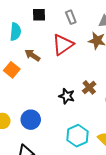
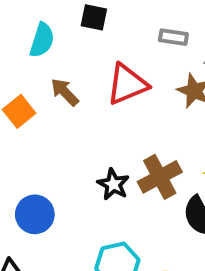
gray rectangle: (71, 17) -> (173, 37), moved, turned -72
brown cross: (89, 87) -> (160, 177), size x1.5

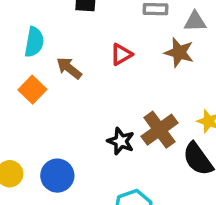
cyan semicircle: (42, 40) -> (34, 42), moved
red triangle: (127, 84) -> (121, 54), size x0.6

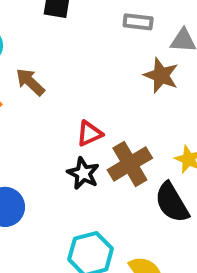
red triangle: (121, 54) -> (89, 134), moved

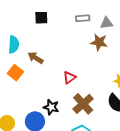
brown cross: (130, 164) -> (83, 104), moved
black star: (83, 173) -> (51, 107), moved

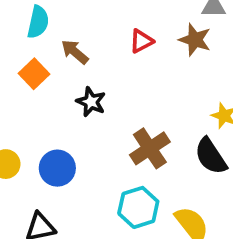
red triangle: (69, 77) -> (141, 41), moved
black star: (51, 107) -> (91, 102), moved

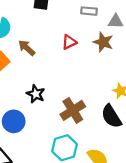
black star: (91, 102) -> (36, 94), moved

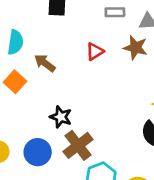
brown cross: (73, 110) -> (78, 145), moved

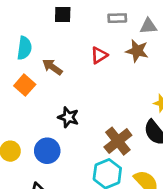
brown cross: (78, 145) -> (118, 141), moved

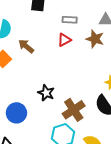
gray rectangle: (117, 18) -> (70, 20), moved
black star: (68, 117) -> (46, 93), moved

